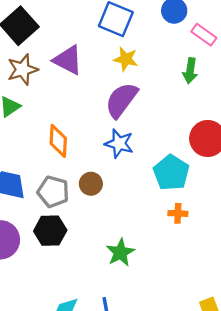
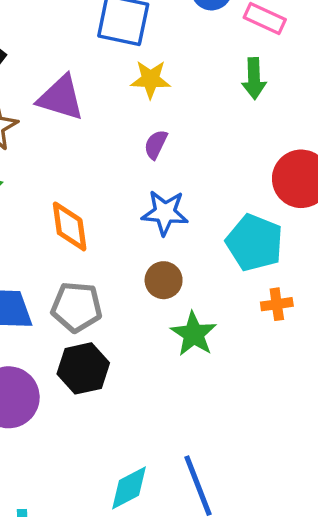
purple semicircle: (121, 100) -> (156, 144), size x0.5
brown circle: (91, 184) -> (164, 280), moved
green star: (120, 252) -> (194, 334), moved

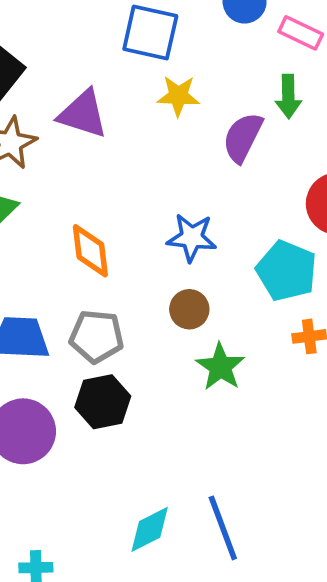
purple semicircle: (156, 144) -> (243, 137), moved, size x1.6

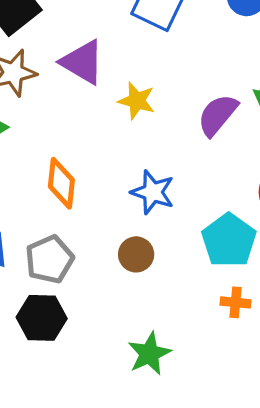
yellow star: (178, 96) -> (137, 101), moved
gray pentagon: (97, 336) -> (49, 259), turned 30
green star: (220, 367) -> (149, 354), moved

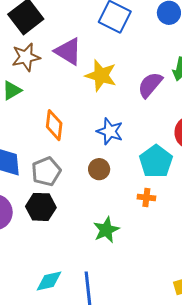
yellow star: (137, 101) -> (101, 75), size x1.4
orange cross: (235, 302) -> (146, 197), moved

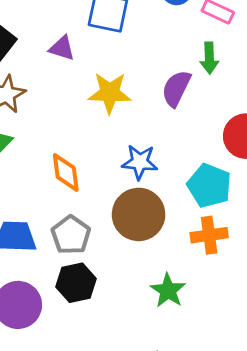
purple triangle: (68, 51) -> (62, 48), moved, size x0.7
brown circle: (99, 169) -> (139, 214), size x1.8
orange cross: (146, 197) -> (209, 235), size x1.5

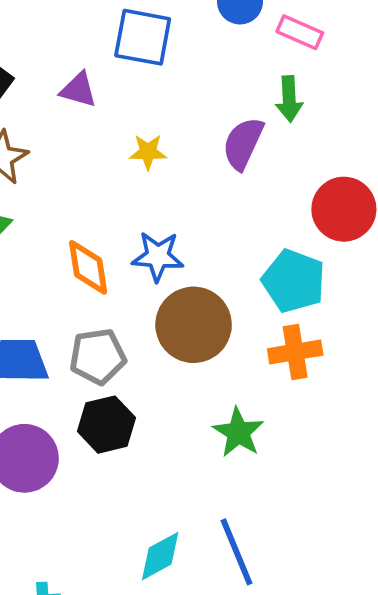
yellow star: (110, 93) -> (148, 152), size x0.6
blue star: (140, 162) -> (158, 256), moved
gray pentagon: (71, 235) -> (98, 356), turned 30

